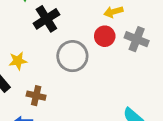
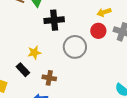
black cross: (46, 19) -> (54, 20), turned 30

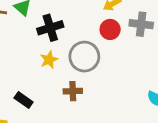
yellow star: (34, 53) -> (49, 60), moved
brown cross: (49, 78) -> (73, 91), moved

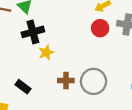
black cross: (50, 28) -> (33, 32), moved
gray circle: (84, 57) -> (93, 81), moved

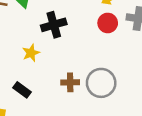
black cross: (33, 32) -> (54, 25), moved
yellow star: (46, 53) -> (31, 53), moved

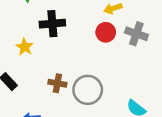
yellow star: (31, 53) -> (25, 47), turned -30

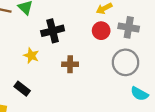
brown cross: (57, 83) -> (70, 64), moved
gray circle: (88, 90) -> (126, 62), moved

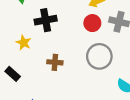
gray circle: (126, 62) -> (99, 56), moved
brown cross: (70, 64) -> (55, 62), moved

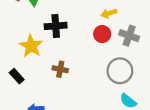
yellow star: (24, 43) -> (31, 46), size x1.5
gray circle: (99, 56) -> (120, 71), moved

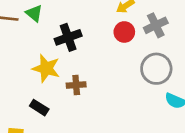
gray cross: (129, 36) -> (156, 25), turned -30
brown cross: (60, 69) -> (76, 85), moved

